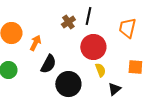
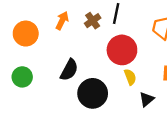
orange arrow: (35, 43) -> (62, 21), moved

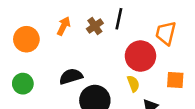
red circle: (122, 50) -> (140, 56), moved
black semicircle: (69, 70) -> (71, 76), turned -135

